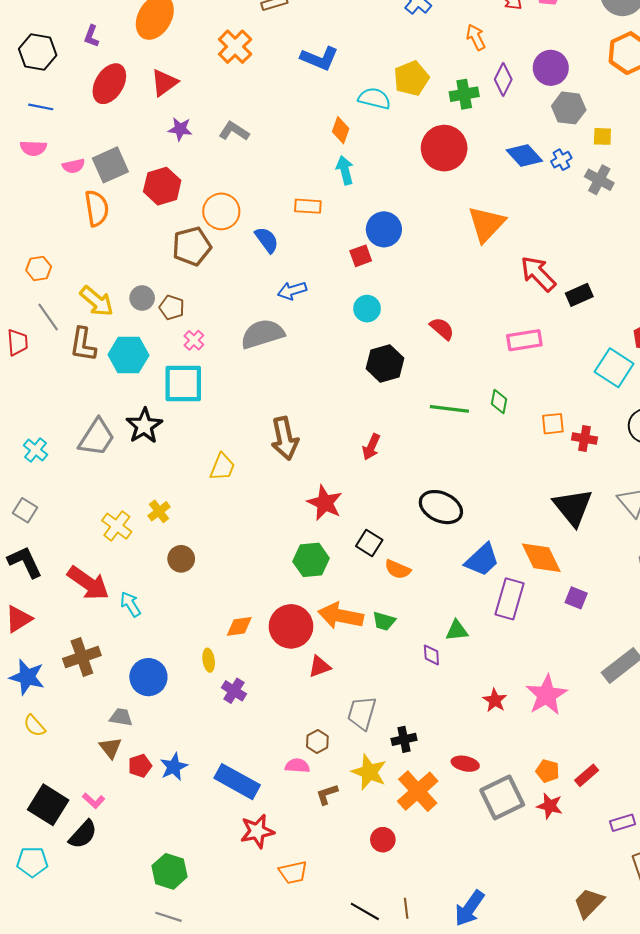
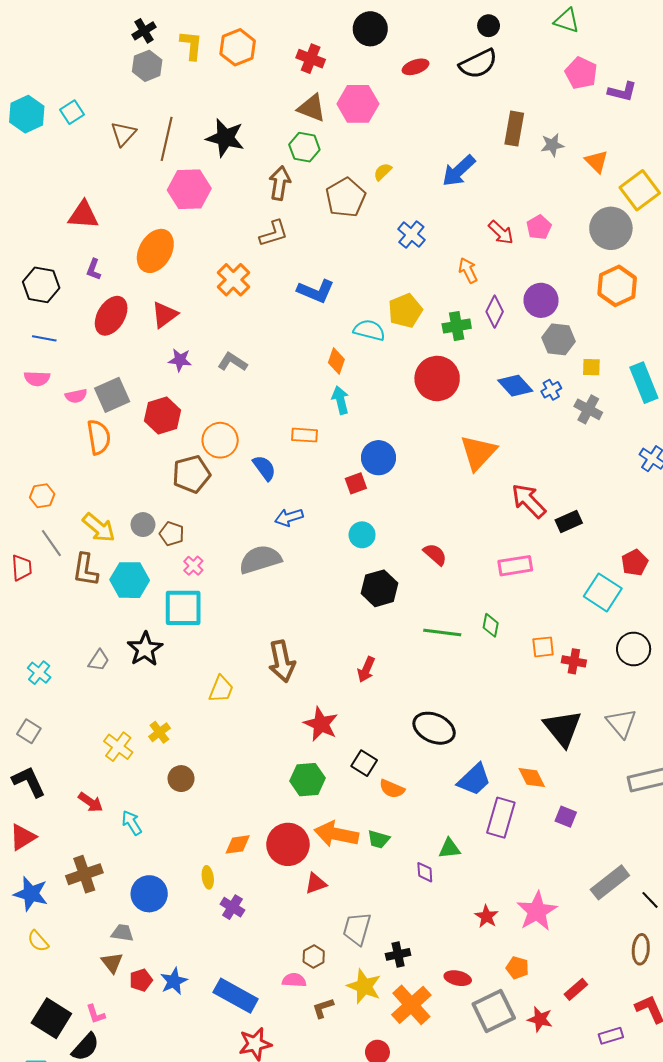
gray trapezoid: (97, 437) -> (99, 660), size x0.6
orange diamond: (541, 558) -> (532, 778), size x0.7
red arrow: (88, 583) -> (91, 802), size x0.6
orange pentagon: (548, 771) -> (517, 968), moved
pink L-shape: (94, 801) -> (96, 1014), turned 30

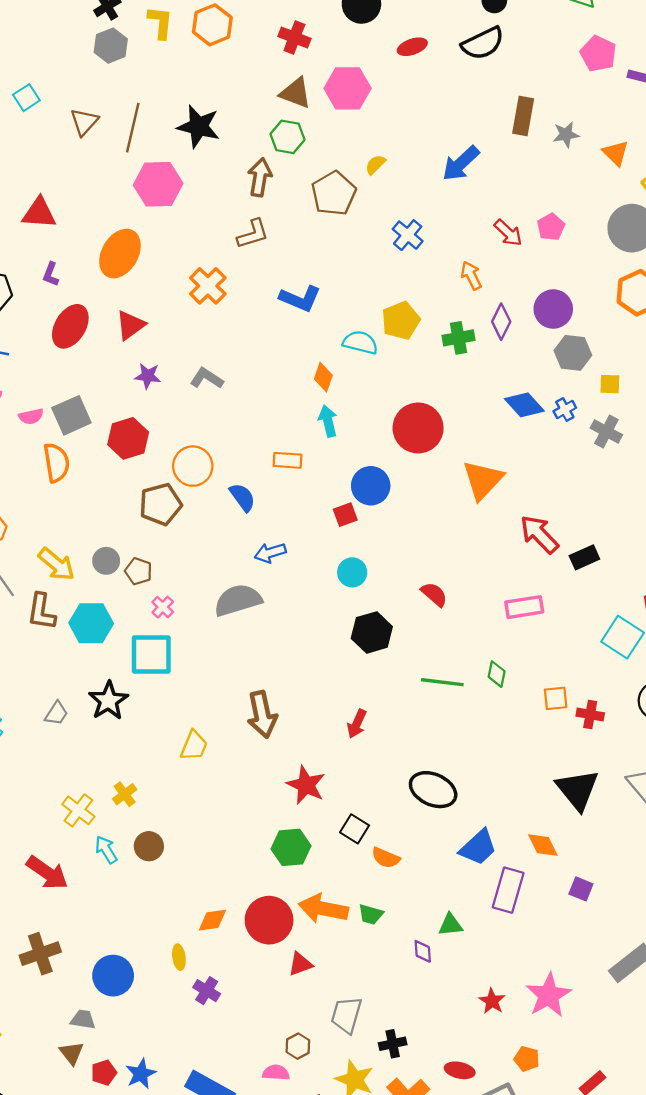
red circle: (437, 378) -> (418, 428), moved
red arrow: (91, 802) -> (47, 873), size x1.5
cyan arrow: (132, 823) -> (106, 850), moved

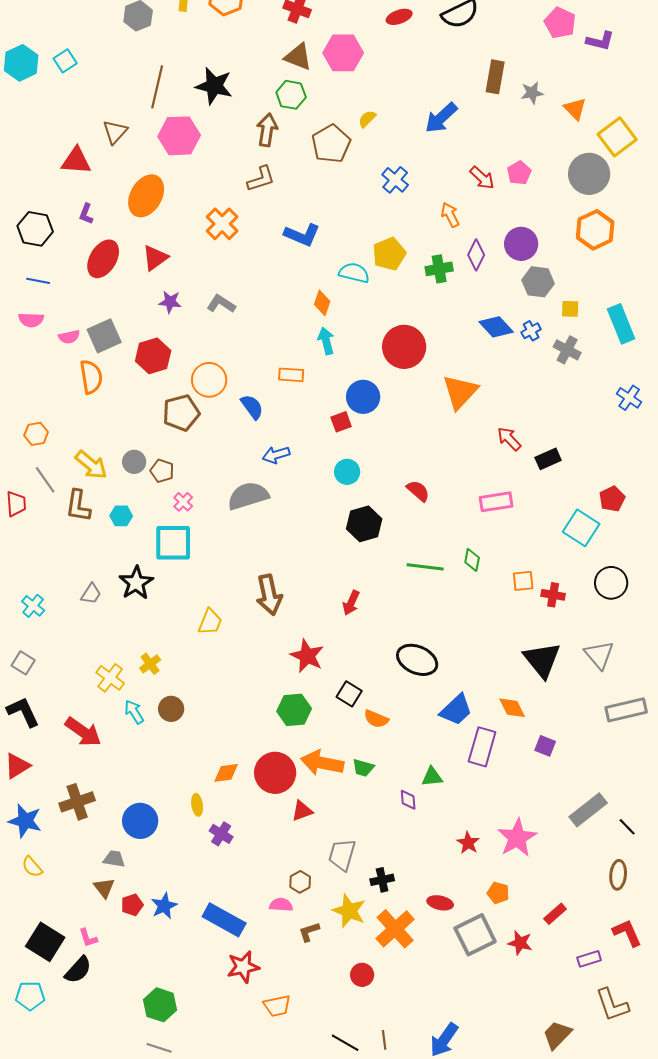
brown triangle: (84, 122) -> (115, 132), moved
red arrow: (539, 534) -> (509, 439), size x0.7
cyan hexagon: (91, 623) -> (121, 516), size x0.6

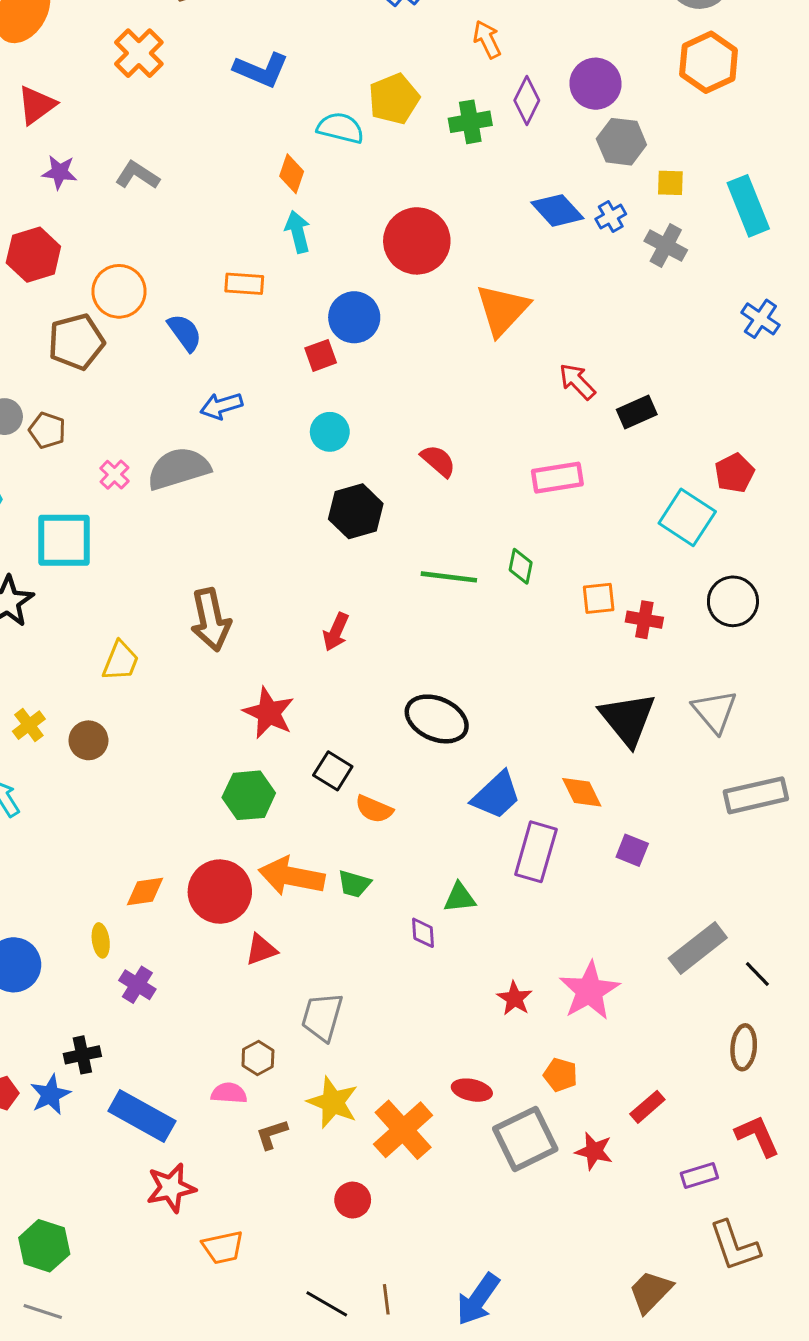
pink cross: (183, 502) -> (114, 475), moved
brown circle: (171, 709) -> (88, 740), moved
black cross: (382, 880) -> (82, 1055), moved

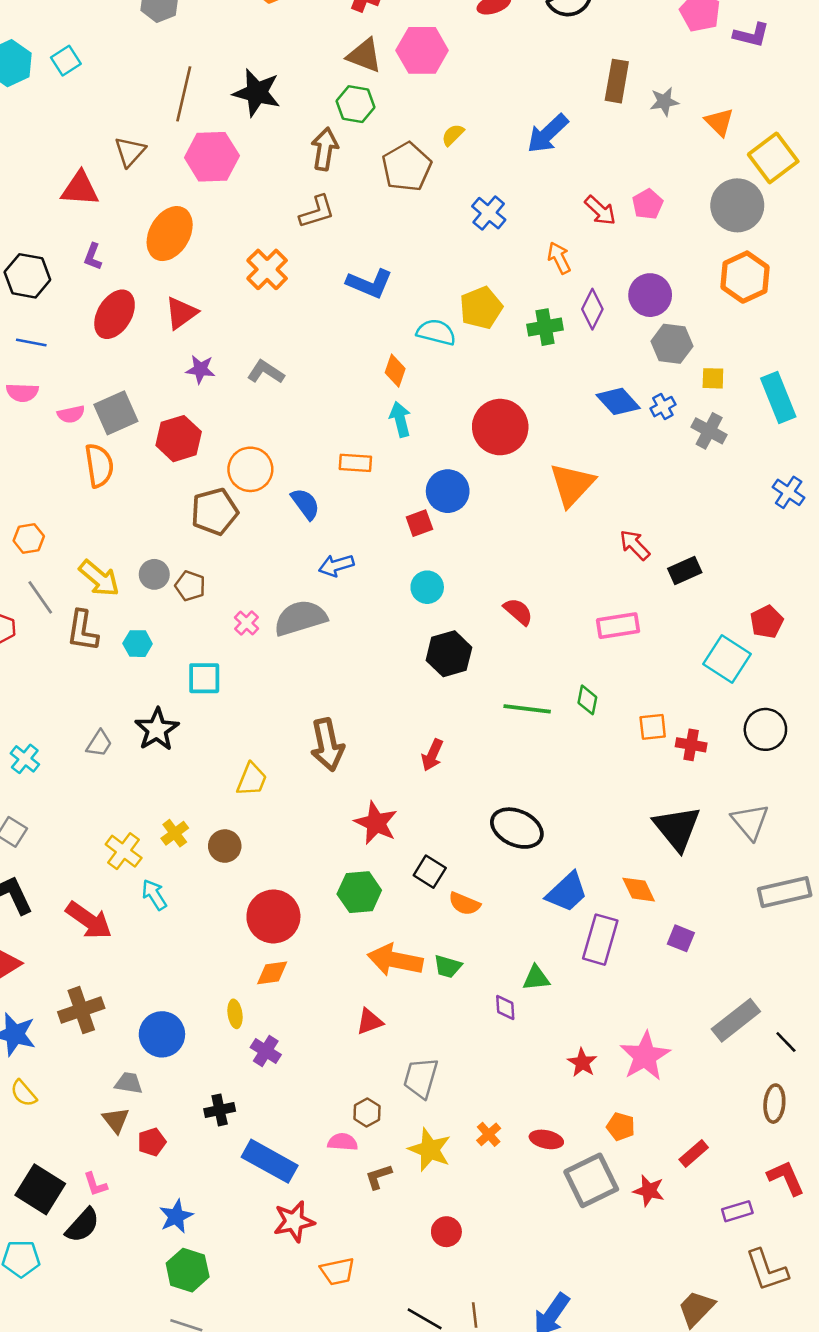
cyan square: (64, 540) -> (204, 678), size x0.7
red circle: (220, 892) -> (273, 916), moved
blue star: (50, 1095) -> (176, 1216), moved
orange cross: (403, 1130) -> (489, 1134), moved, size x0.5

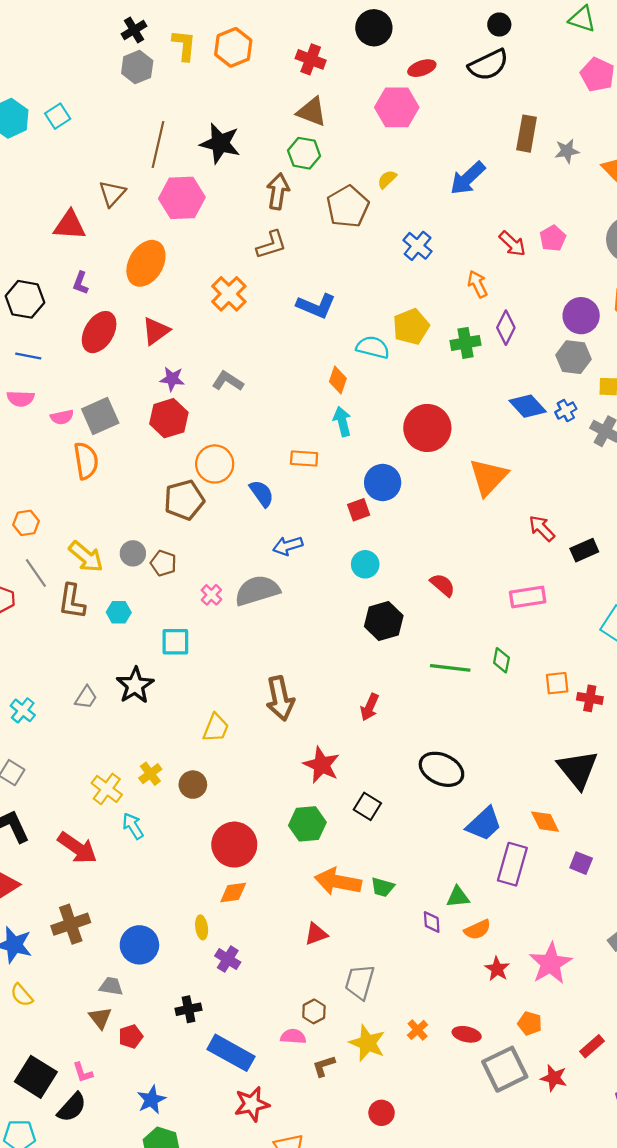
pink hexagon: (422, 50) -> (397, 107), moved
purple circle: (650, 295) -> (581, 316), moved
red hexagon: (179, 439) -> (169, 418), moved
orange semicircle: (464, 904) -> (477, 930), moved, turned -48

